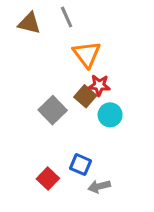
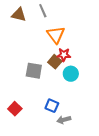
gray square: (53, 110) -> (34, 71), turned -36
red square: (48, 179) -> (15, 109), moved

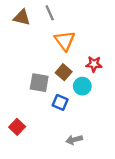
red star: (64, 55) -> (94, 64), moved
blue square: (52, 106) -> (60, 102), moved

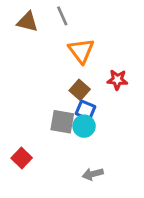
gray square: (39, 83) -> (62, 122), moved
cyan circle: (82, 86) -> (84, 126), moved
blue square: (60, 102) -> (85, 110), moved

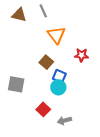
brown square: (80, 90) -> (46, 62), moved
gray square: (62, 122) -> (16, 84), moved
red square: (22, 158) -> (43, 109), moved

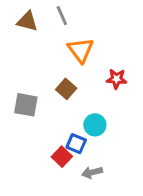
blue square: (59, 76) -> (76, 144), moved
gray square: (16, 84) -> (26, 105), moved
cyan circle: (58, 87) -> (95, 125), moved

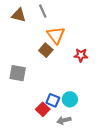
brown square: (66, 89) -> (46, 50), moved
cyan circle: (95, 125) -> (70, 99), moved

